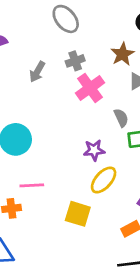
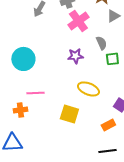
purple star: (94, 150) -> (75, 56), moved
yellow ellipse: (104, 180) -> (88, 89), turned 70

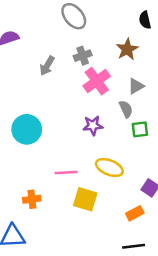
gray triangle: (113, 16) -> (136, 86), moved
pink line: (35, 93) -> (66, 173), moved
orange cross: (20, 110) -> (32, 199), moved

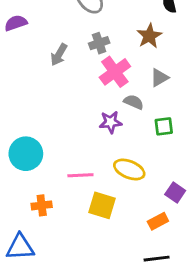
gray semicircle: (126, 109) -> (134, 102), moved, turned -42
cyan circle: (27, 129) -> (26, 154), moved

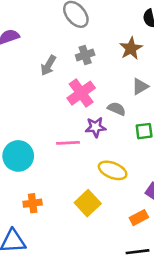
pink cross: (115, 72) -> (81, 93), moved
pink line: (80, 175) -> (68, 143), moved
yellow square: (102, 205) -> (88, 203), turned 30

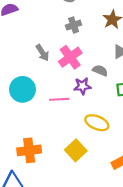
gray arrow: (48, 65) -> (42, 53), moved, turned -63
cyan circle: (18, 156) -> (22, 89), moved
orange cross: (33, 203) -> (29, 150), size x1.5

